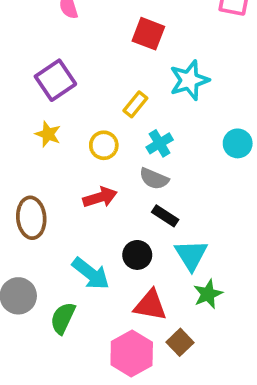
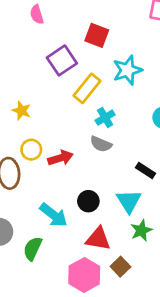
purple square: (55, 80) -> (62, 60), moved
yellow rectangle: (135, 104) -> (87, 88), size x1.5
yellow circle: (104, 145) -> (31, 150), moved
black rectangle: (165, 216) -> (145, 171), moved

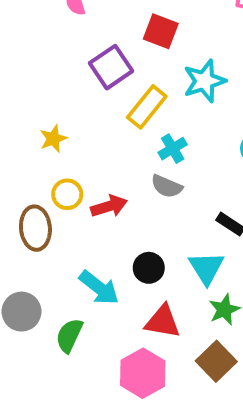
yellow star: (21, 111) -> (53, 139), turned 30
brown square: (120, 267) -> (216, 361), moved, size x1.4

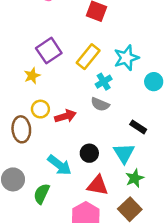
purple square: (111, 67) -> (49, 51), moved
cyan star: (204, 81) -> (126, 58), moved

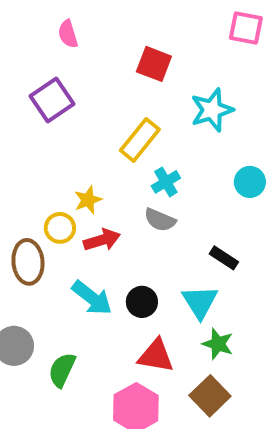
purple square: (49, 51) -> (52, 100), moved
cyan star: (126, 58) -> (212, 110), moved
yellow star: (32, 76) -> (88, 200), moved
cyan arrow: (59, 165) -> (92, 298), moved
green star: (135, 178) -> (218, 344), turned -30

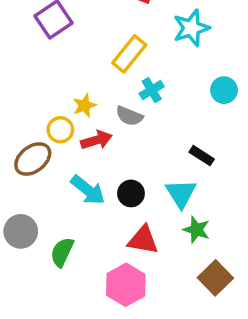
gray semicircle: (160, 220) -> (129, 116), moved
brown ellipse: (28, 262) -> (33, 159), turned 57
brown square: (210, 396) -> (215, 278), moved

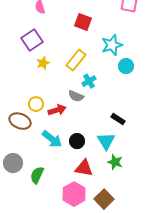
cyan circle: (224, 90) -> (126, 66), moved
yellow star: (84, 106) -> (43, 63), moved
brown ellipse: (33, 159) -> (20, 121), turned 60
brown square: (215, 278) -> (104, 199), moved

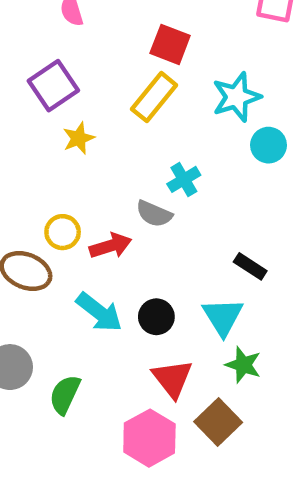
yellow rectangle: (76, 60) -> (154, 97), moved
red triangle: (84, 168) -> (172, 379), turned 42
brown square: (104, 199) -> (218, 422), moved

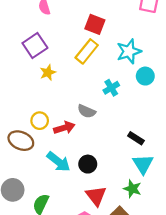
cyan cross: (184, 179) -> (111, 88), moved
cyan triangle: (223, 317) -> (143, 164), moved

